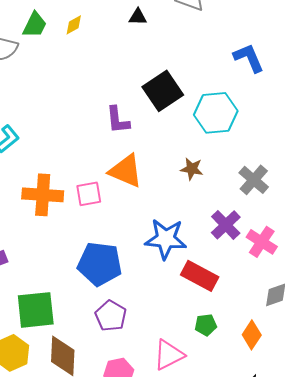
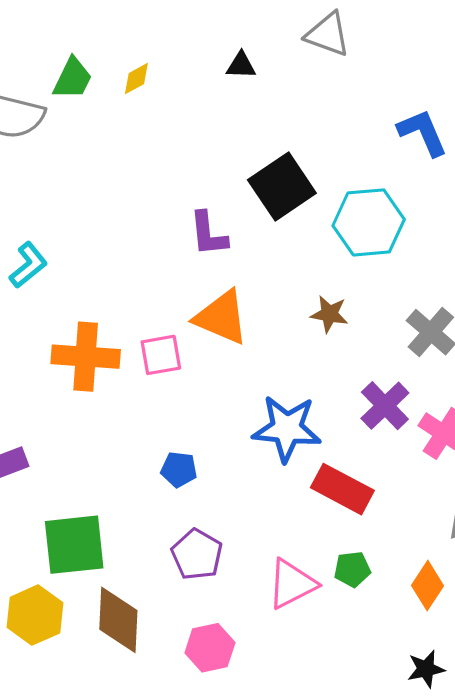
blue pentagon: (100, 264) -> (179, 469), size x0.5
pink triangle: (169, 355) -> (292, 584), moved

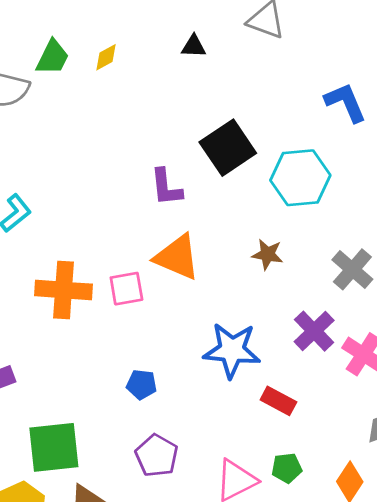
red rectangle: (342, 489) -> (278, 401), size x0.7

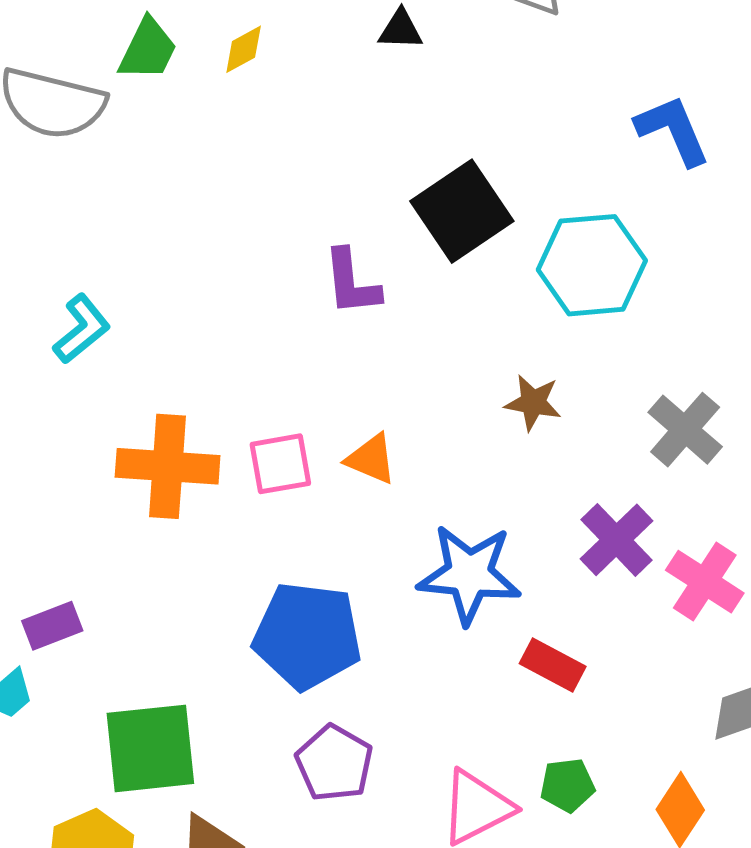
orange triangle: (177, 257) -> (371, 459), moved, size x0.6
blue pentagon: (142, 384) -> (307, 636), size x2.0

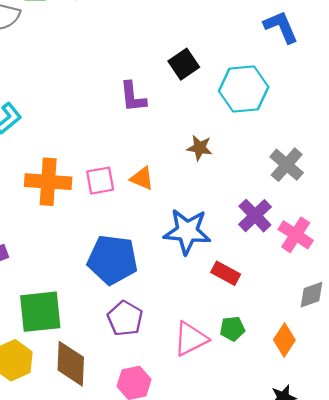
black square: (462, 211) -> (184, 64), size x0.7
brown star: (533, 403) -> (200, 148), moved

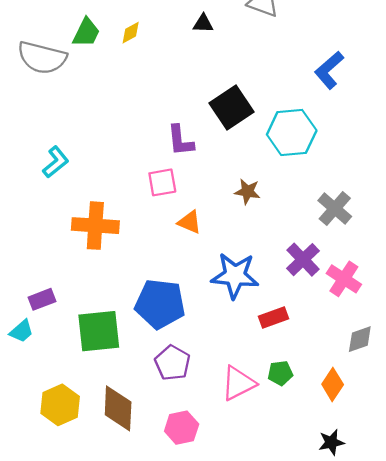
blue L-shape: (281, 27) -> (329, 70), turned -108
black square: (184, 64) -> (232, 108), size x1.4
pink square: (100, 181) -> (162, 182), moved
red rectangle: (226, 273) -> (274, 317), turned -48
green square: (40, 312) -> (99, 331), moved

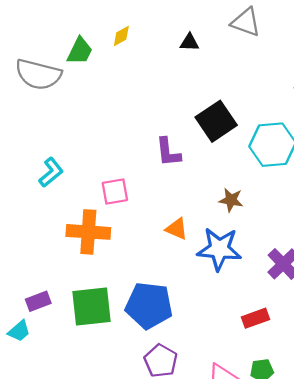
yellow diamond: (131, 33) -> (121, 36), moved
pink square: (162, 182) -> (115, 192), moved
blue star: (235, 275) -> (219, 249), moved
green square: (99, 331) -> (91, 307), moved

